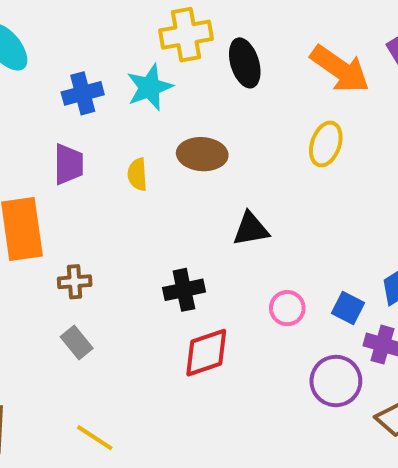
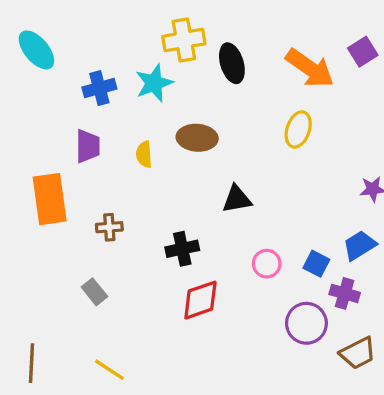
brown cross: (75, 282) -> (109, 227), moved

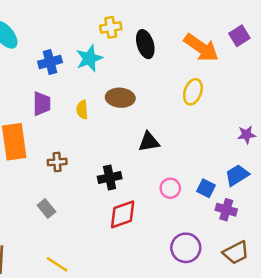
yellow cross: (184, 40) -> (111, 27), size x0.7
purple circle: (306, 323) -> (186, 248), moved

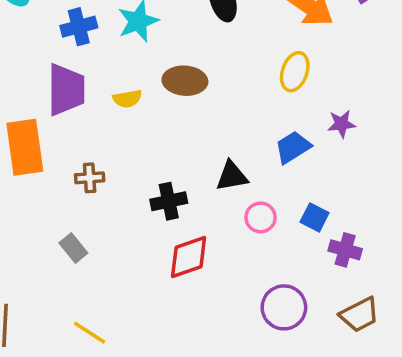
purple trapezoid: (42, 104) -> (66, 90), size x1.4
yellow semicircle: (82, 110) -> (127, 99), turned -96
purple star: (247, 135) -> (342, 124), moved
black triangle: (149, 142) -> (232, 176), moved
blue trapezoid: (237, 175) -> (293, 147), moved

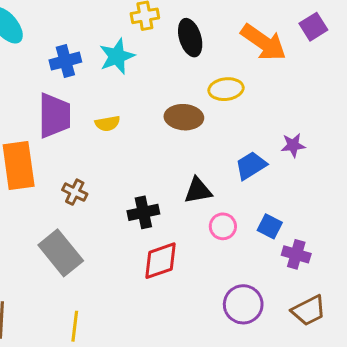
yellow ellipse: (295, 72) -> (226, 89), moved, turned 64
brown ellipse: (185, 81) -> (184, 117), moved
brown cross: (90, 178) -> (75, 192), turned 30
gray rectangle: (73, 248) -> (61, 253), size x1.8
yellow line: (90, 333) -> (75, 326), turned 64

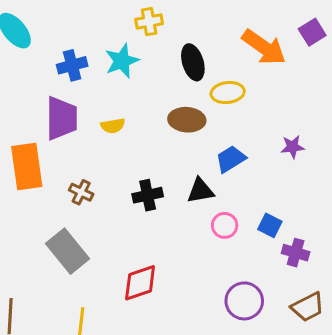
black ellipse: (190, 38) -> (193, 62), moved
blue trapezoid: (251, 166) -> (231, 159), moved
black cross: (143, 212) -> (148, 195), moved
red diamond: (161, 261) -> (140, 283), moved

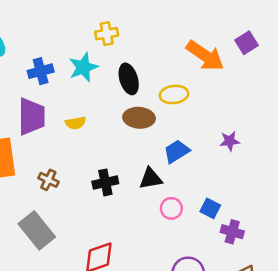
black ellipse: (193, 62) -> (129, 79), moved

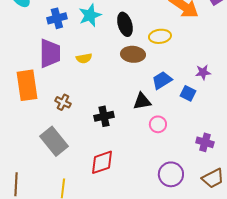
black cross: (105, 182) -> (104, 116), moved
blue square: (210, 208) -> (188, 93), moved

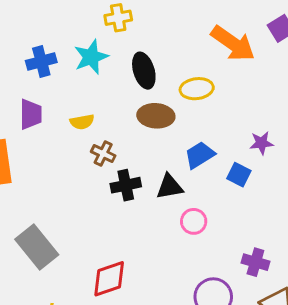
purple trapezoid: (50, 53) -> (31, 114), size x0.7
brown cross: (63, 102) -> (103, 154), moved
black cross: (104, 116) -> (126, 185), moved
purple cross: (205, 142) -> (255, 262), moved

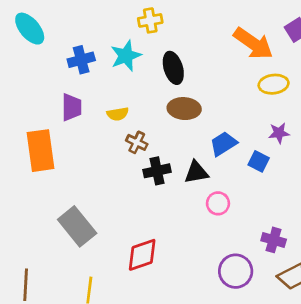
yellow ellipse: (197, 89) -> (274, 84), moved

